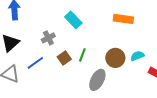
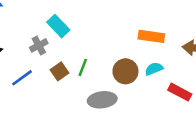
orange rectangle: (123, 19) -> (151, 36), moved
cyan rectangle: (73, 20) -> (58, 26), moved
gray ellipse: (97, 80) -> (102, 100), turned 55

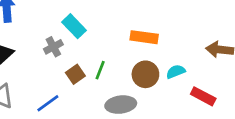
orange rectangle: (151, 36) -> (144, 37), moved
blue line: (22, 78) -> (48, 103), moved

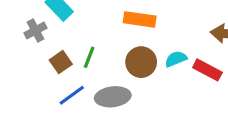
red rectangle: (203, 96) -> (207, 70), moved
blue line: (48, 103) -> (72, 95), moved

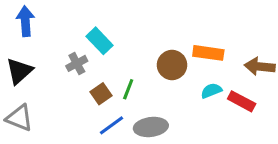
orange rectangle: (140, 19) -> (208, 53), moved
brown circle: (141, 62) -> (172, 65), moved

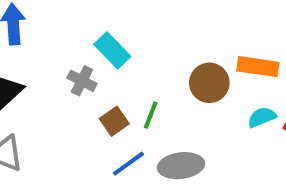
gray cross: (77, 63) -> (82, 81), turned -35

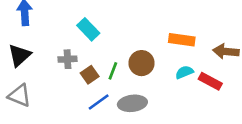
gray cross: (82, 81) -> (68, 59), moved, turned -30
brown circle: (209, 83) -> (142, 63), moved

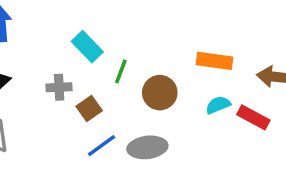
green line: (113, 71) -> (121, 71), moved

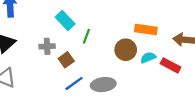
brown circle: (160, 93) -> (126, 50), moved

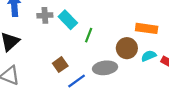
gray cross: (47, 46) -> (45, 15), moved
brown square: (66, 60) -> (60, 65), moved
gray ellipse: (103, 85) -> (105, 68), moved

